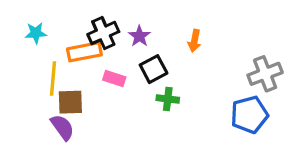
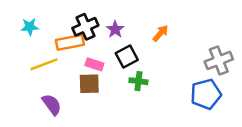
orange arrow: (194, 41) -> (160, 33), turned -150
yellow line: (53, 79) -> (44, 64), turned 64
brown square: (70, 102) -> (89, 84), moved

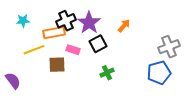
purple star: (115, 29) -> (89, 23), size x1.6
green cross: (138, 81) -> (107, 73), moved, turned -32
brown square: (89, 84) -> (57, 65), moved
purple semicircle: (52, 104) -> (13, 81), moved

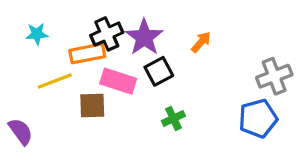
pink rectangle: (73, 50) -> (118, 81), size x1.5

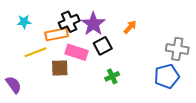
gray cross: (274, 76) -> (177, 49), turned 30

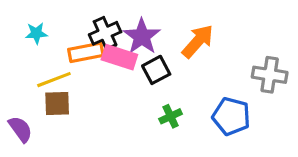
orange arrow: (130, 27) -> (198, 41), size x1.6
pink rectangle: (76, 52) -> (119, 57), moved
brown square: (60, 68) -> (57, 104), moved
blue pentagon: (167, 76) -> (231, 116), moved, turned 30

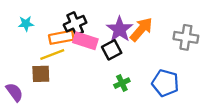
purple star: (142, 36) -> (120, 29), moved
gray cross: (270, 75) -> (186, 37), moved
yellow line: (54, 80) -> (52, 54), moved

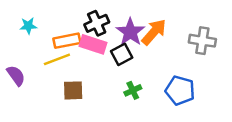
black cross: (75, 24) -> (97, 23), moved
brown square: (41, 74) -> (73, 90), moved
purple semicircle: (15, 92) -> (16, 75), moved

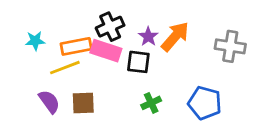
cyan star: (28, 26) -> (35, 41), moved
purple star: (130, 32) -> (148, 37), size x0.6
black square: (122, 54) -> (138, 62), turned 35
purple semicircle: (16, 75) -> (49, 102), moved

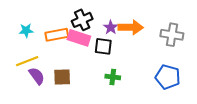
orange arrow: (175, 37) -> (131, 27), turned 50
yellow line: (65, 68) -> (27, 61), moved
green cross: (151, 103) -> (113, 77), turned 32
blue pentagon: (205, 103) -> (168, 77), moved

